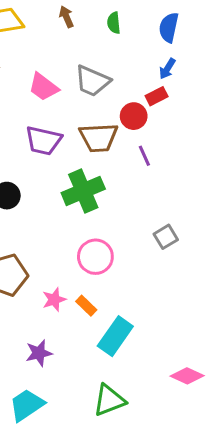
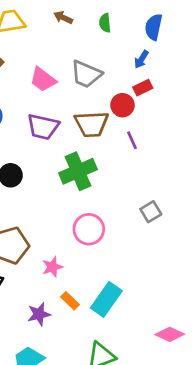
brown arrow: (66, 17) -> (63, 18), turned -42
blue arrow: (167, 69) -> (141, 59), moved
orange rectangle: (86, 306) -> (70, 301), moved

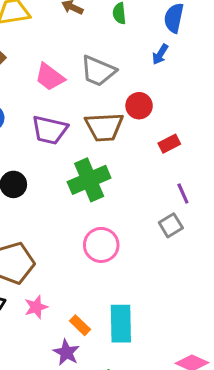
red rectangle: (143, 88) -> (169, 144), moved
purple line: (132, 140) -> (183, 194), moved
pink star: (52, 267) -> (36, 307), moved
cyan rectangle: (106, 299) -> (121, 324), turned -36
purple star: (39, 314) -> (66, 352), moved, turned -30

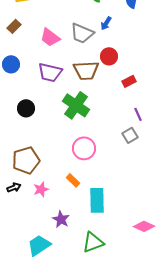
blue arrow: (160, 54) -> (106, 23), moved
green cross: (89, 180) -> (76, 105), turned -32
orange rectangle: (80, 325) -> (73, 180), moved

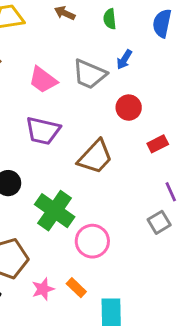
brown trapezoid: (86, 70) -> (95, 157), moved, turned -44
green cross: (76, 105) -> (55, 211), moved
pink star: (41, 189) -> (43, 289), moved

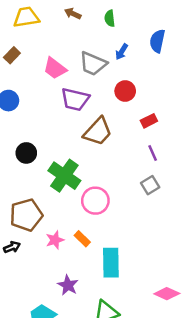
blue semicircle: (162, 23) -> (157, 41), moved
purple trapezoid: (43, 131) -> (75, 99), moved
purple line: (171, 192) -> (153, 153), moved

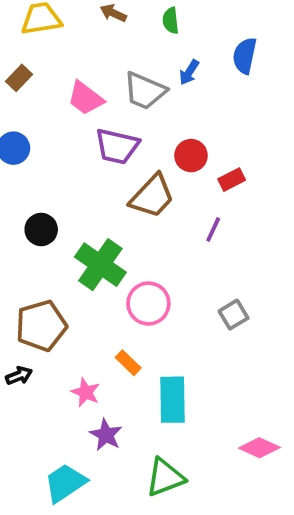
red circle: (125, 91) -> (191, 156), moved
purple line: (153, 153) -> (213, 230), moved, turned 49
gray square: (150, 185) -> (234, 315), moved
pink star: (55, 240) -> (86, 392), moved, turned -30

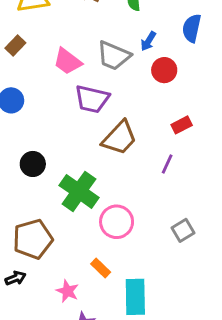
red circle: (191, 156) -> (164, 70), moved

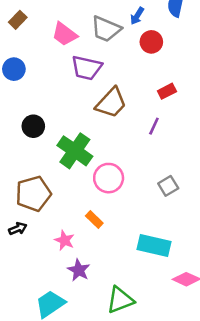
cyan rectangle: (135, 297) -> (154, 245), moved, turned -76

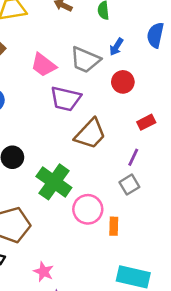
red circle: (151, 42) -> (123, 82), moved
gray square: (168, 186) -> (129, 185), moved
orange rectangle: (94, 220) -> (114, 226), moved, turned 48

